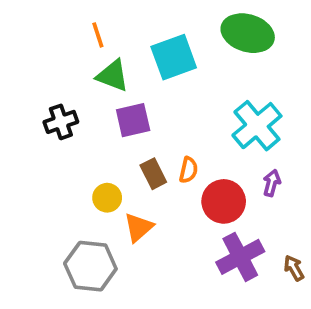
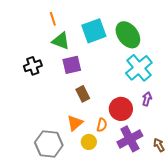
green ellipse: (248, 33) -> (128, 35), moved, turned 36
orange semicircle: (188, 170) -> (102, 125), moved
yellow circle: (107, 198) -> (89, 142), moved

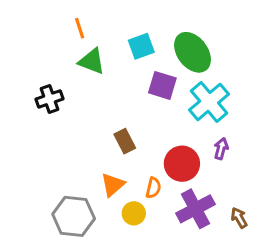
cyan square: (94, 31) -> (141, 46), size x0.7
purple square: (72, 65) -> (162, 85), moved, turned 30

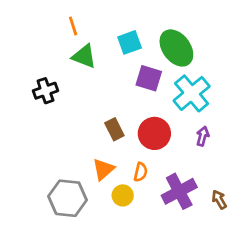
red circle: (182, 164) -> (154, 133), moved

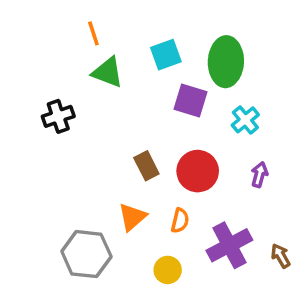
green ellipse: (176, 48) -> (226, 62), turned 39
cyan cross: (192, 93) -> (245, 120), size x0.6
yellow circle: (123, 195) -> (168, 270), moved

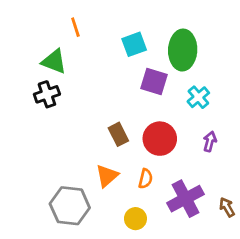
green triangle: (108, 72) -> (54, 61), moved

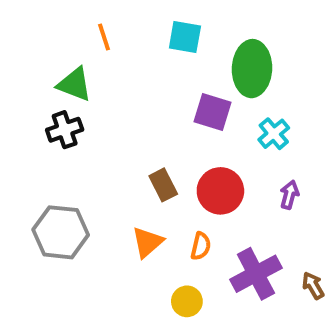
cyan square: (134, 44) -> (185, 37), moved, turned 30
gray hexagon: (70, 206) -> (61, 232), moved

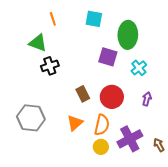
black cross: (65, 130) -> (50, 66), moved
orange semicircle: (201, 246) -> (102, 125), size x1.5
yellow circle: (187, 301) -> (101, 147), moved

